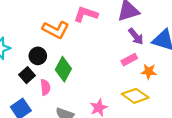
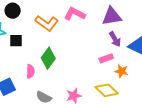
black circle: (38, 56) -> (13, 11), moved
black square: (27, 75) -> (16, 41), moved, turned 32

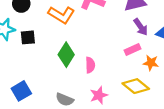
pink semicircle: (30, 71) -> (90, 65), moved

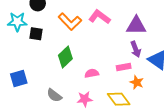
pink semicircle: (90, 65) -> (92, 73), moved, turned -112

